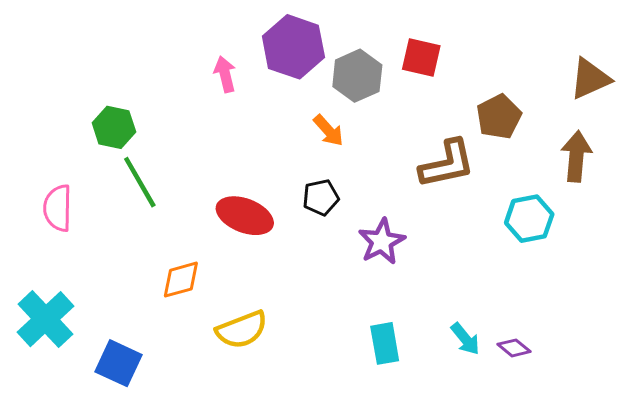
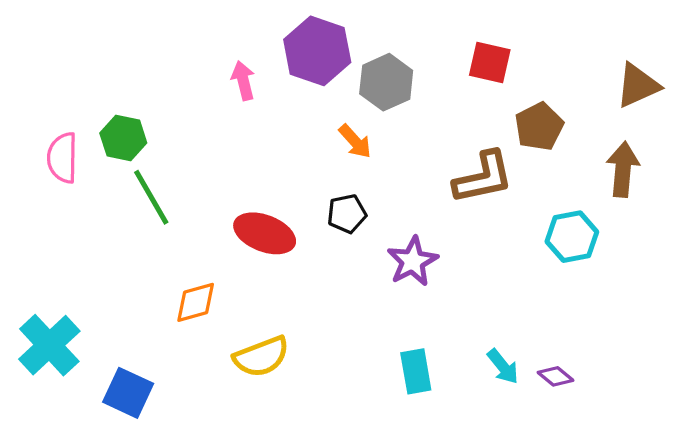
red square: (421, 57) -> (490, 62), moved
pink semicircle: (58, 208) -> (62, 158), moved

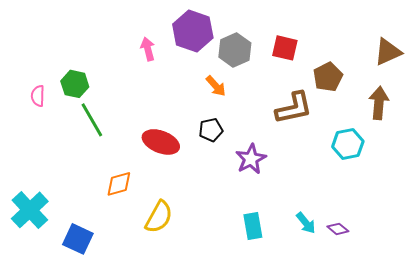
red square: (490, 62) -> (285, 48), moved
pink semicircle: (62, 158) -> (38, 96), size x0.7
yellow semicircle: (261, 357) -> (159, 217), turned -40

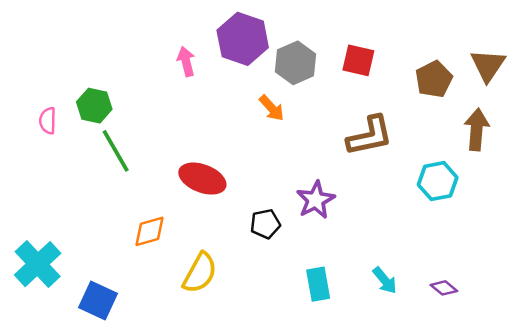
brown triangle: (388, 52) -> (488, 65), turned -32
brown pentagon: (328, 77) -> (434, 79), moved
black pentagon: (211, 130) -> (265, 224), moved
purple diamond: (338, 229) -> (444, 288), moved

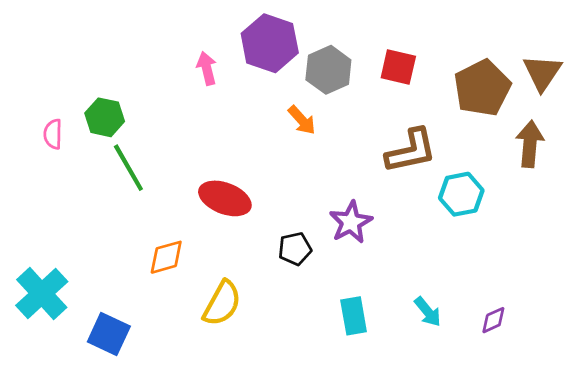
brown pentagon: (434, 79) -> (482, 88), size x1.4
cyan hexagon: (438, 181) -> (461, 194), moved
purple diamond: (444, 288) -> (493, 320), turned -64

